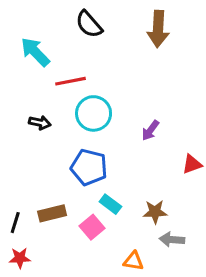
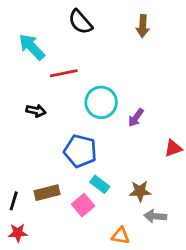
brown arrow: (158, 29) -> (143, 26), size x0.7
cyan circle: (94, 113) -> (101, 102), moved

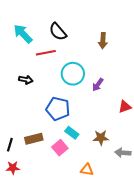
black semicircle: (80, 22) -> (58, 32), moved
brown arrow: (143, 26) -> (103, 41), moved
gray arrow: (155, 216) -> (123, 153), moved

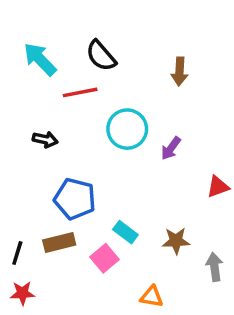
blue pentagon: (58, 109) -> (75, 199), moved
gray arrow: (123, 153) -> (214, 267), turned 77

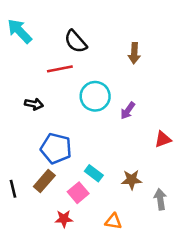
cyan arrow: (40, 59) -> (20, 31), moved
brown rectangle: (59, 242) -> (44, 181), turned -35
black line: (17, 253) -> (13, 189), turned -30
red star: (23, 293) -> (64, 219), moved

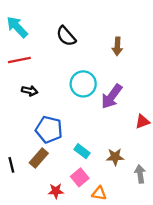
red line: (60, 69) -> (19, 60), moved
purple arrow: (128, 111) -> (112, 96), size x1.6
pink square: (78, 193) -> (80, 177), moved

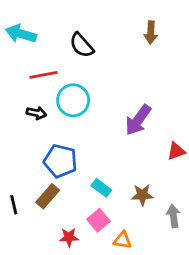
cyan arrow: (17, 27) -> (21, 34), turned -30
brown arrow: (117, 46) -> (151, 32), moved
red line: (19, 60) -> (43, 75), moved
cyan circle: (83, 84) -> (73, 100), moved

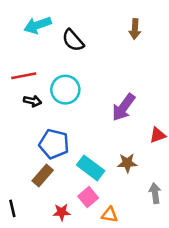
cyan arrow: (21, 34) -> (38, 25), moved, turned -36
red line: (43, 75) -> (24, 76), moved
cyan rectangle: (101, 188) -> (91, 168), size x1.5
brown star: (142, 195) -> (127, 163), moved
black line: (14, 205) -> (12, 208), moved

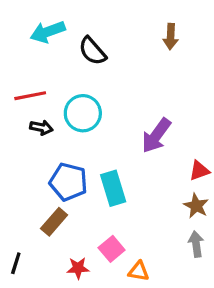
brown star: (127, 163) -> (196, 206), moved, turned 30
cyan rectangle: (91, 168) -> (113, 188), moved, turned 36
black line: (12, 208) -> (16, 263), turned 30

